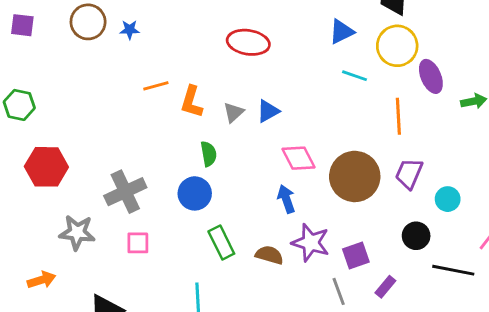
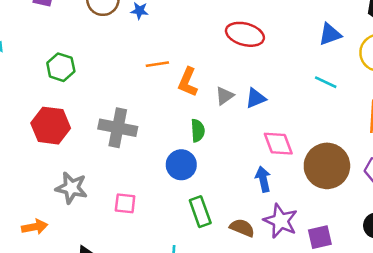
cyan line: (354, 76) -> (326, 82), moved
green hexagon: (19, 105) -> (61, 67), moved
gray cross: (125, 192) -> (118, 128), moved, turned 30

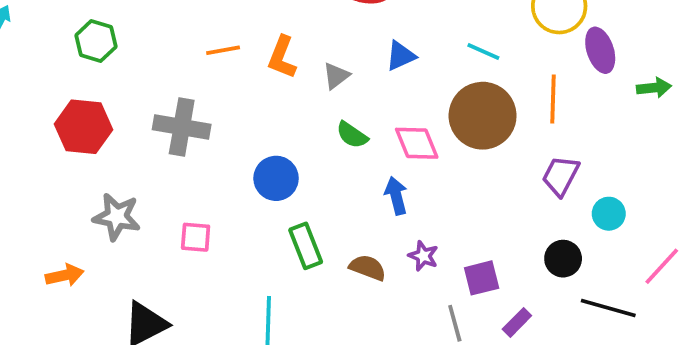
orange line: (157, 64) -> (223, 50), moved
blue triangle: (256, 98) -> (401, 56), moved
green semicircle: (198, 131) -> (352, 135), moved, turned 130
brown circle: (327, 166) -> (483, 116), moved
purple star: (280, 221) -> (423, 256), size x0.6

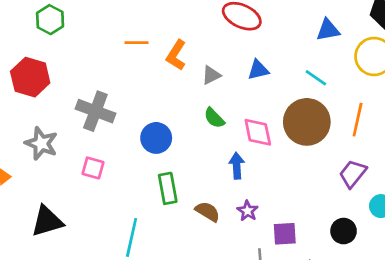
gray cross: (182, 127) -> (95, 111), moved

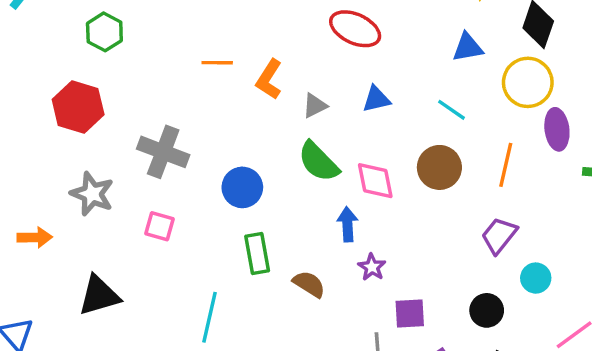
green semicircle: (214, 118) -> (318, 162), size x1.5
brown circle: (307, 122) -> (439, 167), size x0.7
purple star: (248, 211) -> (372, 267), moved

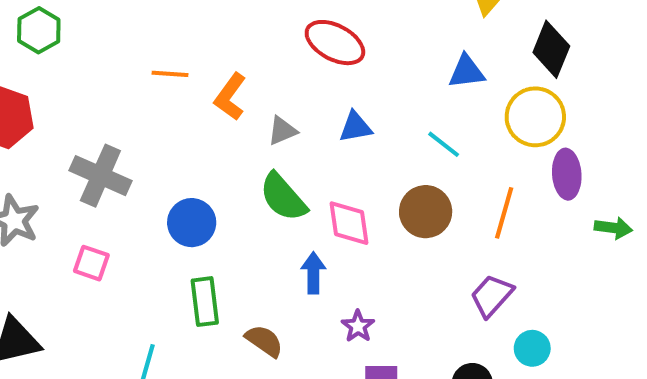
purple star: (372, 267) -> (358, 326), moved

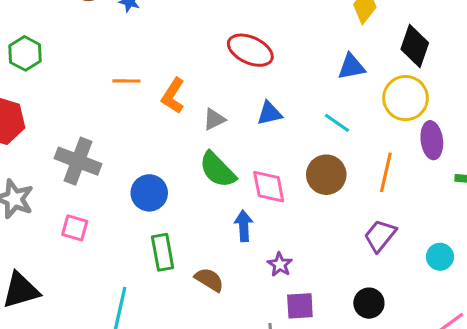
cyan circle: (532, 348) -> (440, 257), moved

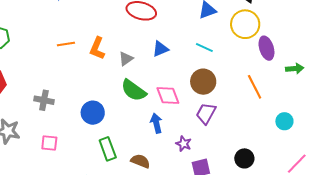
gray cross: (78, 161) -> (44, 100), size x0.7
orange line: (386, 172) -> (255, 87), moved, turned -30
purple trapezoid: (380, 236) -> (206, 113), moved

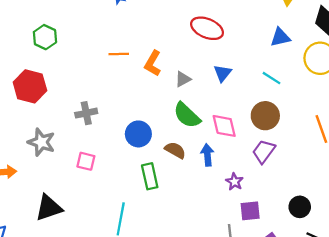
blue triangle: (160, 49) -> (223, 73), turned -36
gray cross: (44, 100) -> (86, 113), turned -30
brown semicircle: (140, 161) -> (175, 150), moved

